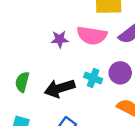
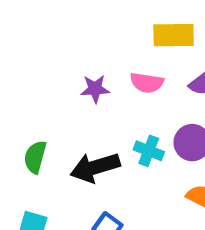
pink semicircle: (92, 35) -> (147, 83), size x0.7

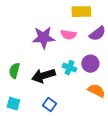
purple star: (95, 89) -> (43, 38), size x1.6

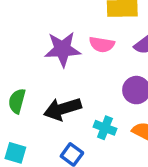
cyan cross: (69, 68) -> (105, 128), moved

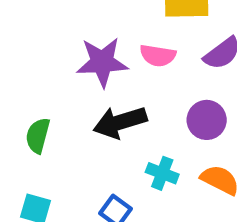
black arrow: (63, 109) -> (120, 122), moved

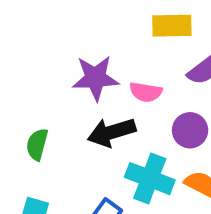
pink semicircle: (158, 55) -> (146, 92), moved
cyan cross: (162, 173) -> (150, 179), size x1.6

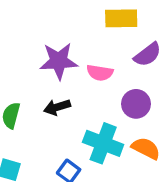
black arrow: (112, 132) -> (57, 107), moved, size x0.7

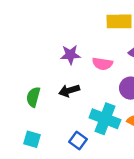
purple star: (59, 61) -> (70, 55), size x0.7

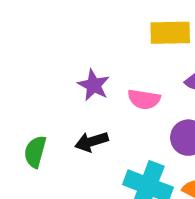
purple star: (70, 55) -> (94, 85), turned 30

